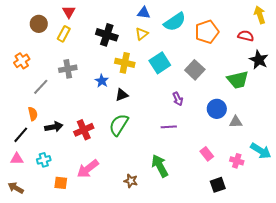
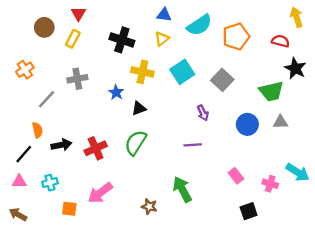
gray triangle: (236, 122) -> (280, 122), moved

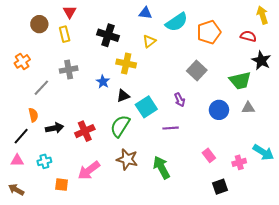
yellow rectangle: (73, 39) -> (65, 34), turned -42
yellow triangle: (162, 39) -> (149, 41), moved
cyan square: (182, 72) -> (146, 107), moved
pink cross: (270, 184) -> (239, 162), turned -32
brown star: (149, 207) -> (127, 159), moved, size x1.5

